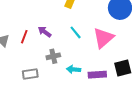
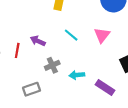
pink triangle: (103, 38) -> (102, 35), size x0.7
purple rectangle: (97, 75) -> (105, 87), moved, turned 48

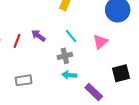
gray cross: (52, 65) -> (65, 56), moved

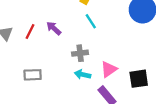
cyan line: (71, 36) -> (91, 21), moved
pink triangle: (100, 42) -> (109, 69), moved

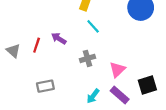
cyan arrow: (82, 74) -> (93, 96), moved, turned -56
black square: (139, 79) -> (147, 85), moved

